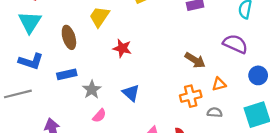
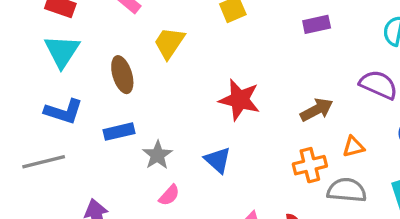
red star: (122, 48) -> (240, 100), moved, size x1.4
brown arrow: (195, 60) -> (317, 110), turned -60
gray semicircle: (215, 112) -> (347, 190), size x1.6

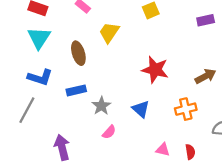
gray line: (44, 162) -> (27, 110), turned -48
orange cross: (310, 165) -> (186, 109), moved

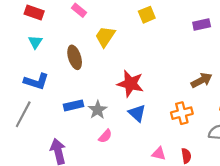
cyan triangle: (39, 38) -> (35, 42), size x0.6
red star: (155, 70) -> (130, 84), moved
blue rectangle: (76, 90) -> (74, 105), moved

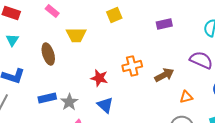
yellow trapezoid: (105, 37) -> (76, 35), turned -125
red star: (130, 84) -> (99, 78), size x0.7
orange cross: (182, 113) -> (132, 66), moved

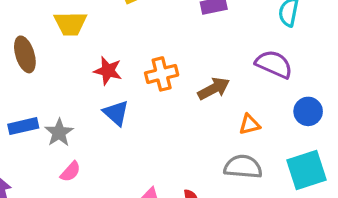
red star: (99, 78) -> (108, 71), moved
blue triangle: (105, 105) -> (116, 113), moved

